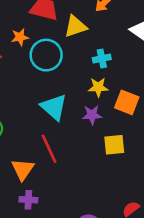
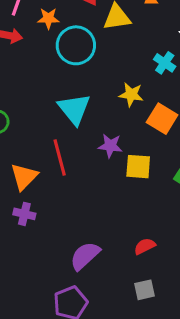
cyan cross: (102, 59) -> (165, 63), moved, turned 36
purple star: (92, 115) -> (110, 146), moved

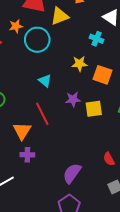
cyan triangle: (74, 109) -> (45, 81), size x0.6
red semicircle: (145, 246) -> (109, 159), turned -80

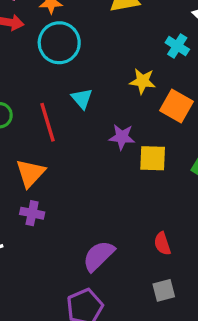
cyan circle: (37, 40) -> (59, 43), moved
red line: (42, 114) -> (48, 122), moved

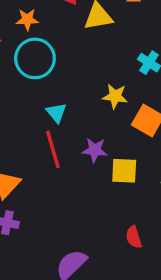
red line: (48, 122) -> (53, 149), moved
red semicircle: (162, 244) -> (134, 237), moved

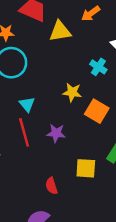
yellow square: (124, 171) -> (86, 168), moved
red semicircle: (134, 237) -> (52, 186), moved

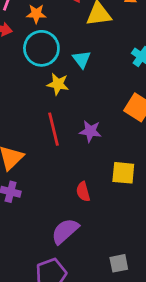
yellow star: (72, 92) -> (58, 84), moved
cyan triangle: (27, 104) -> (82, 59), moved

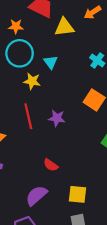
yellow square: (123, 173) -> (77, 194), moved
red semicircle: (83, 192) -> (51, 165), turned -40

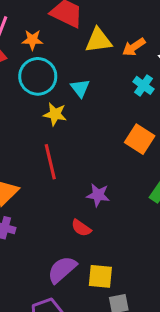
orange arrow: (92, 12) -> (134, 47), moved
purple star: (57, 118) -> (98, 195), moved
yellow square: (77, 194) -> (100, 276), moved

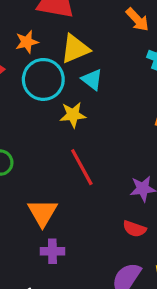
yellow triangle: (98, 40) -> (75, 49), moved
orange arrow: (134, 47) -> (137, 20), turned -85

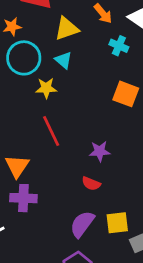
yellow triangle: (75, 49) -> (67, 29), moved
purple cross: (52, 251) -> (23, 198), size x1.4

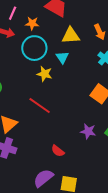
red line: (51, 131) -> (40, 106), turned -45
purple star: (100, 151) -> (88, 131), moved

